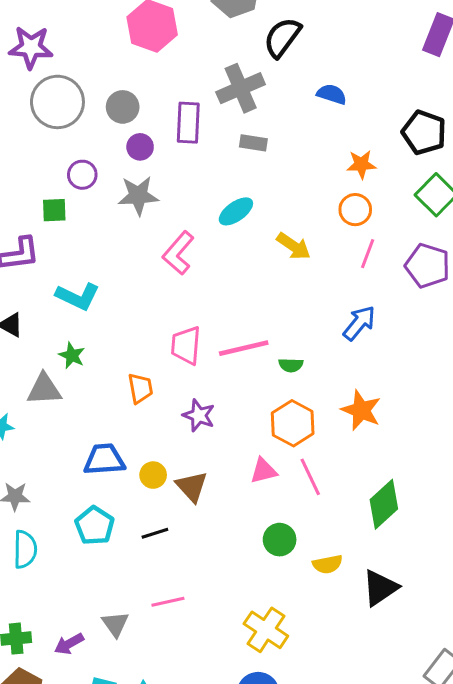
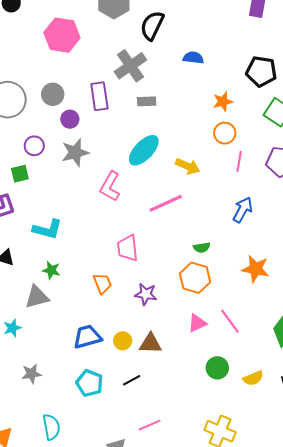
cyan ellipse: (236, 211) -> (144, 150), size x1.4
pink line: (244, 348) -> (166, 203), moved
orange hexagon: (293, 423) -> (195, 278), moved
brown triangle: (192, 487) -> (150, 343), turned -35
cyan semicircle: (25, 549) -> (51, 427), moved

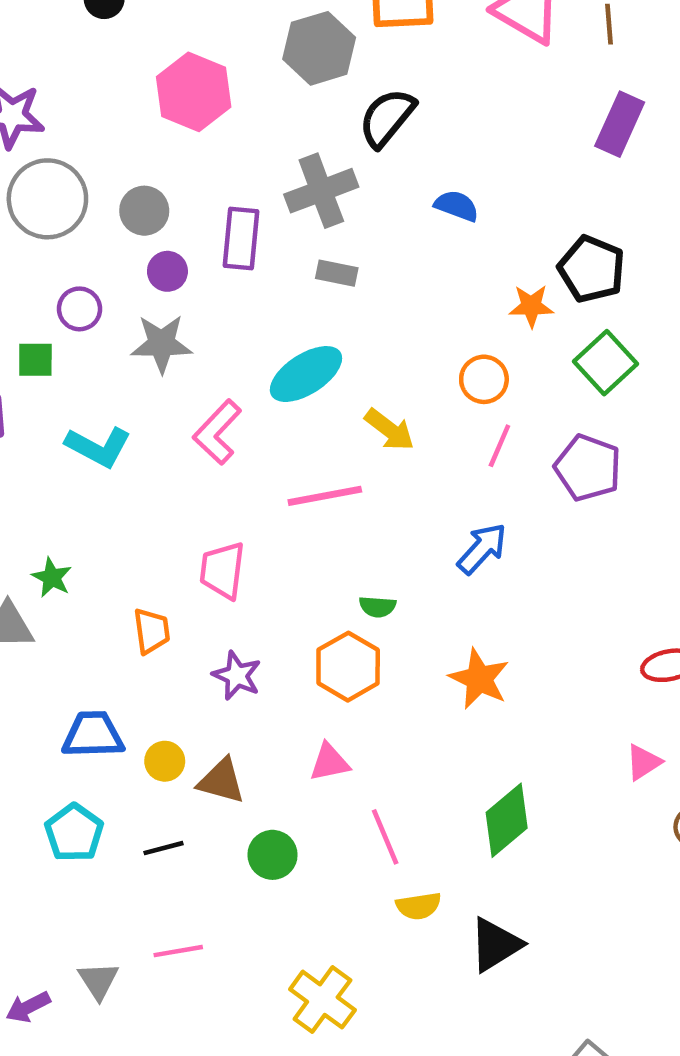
orange star: (223, 102) -> (531, 306), moved
cyan L-shape: (47, 229) -> (98, 447), moved
pink line: (230, 321) -> (385, 837), moved
green circle: (217, 368) -> (273, 855), moved

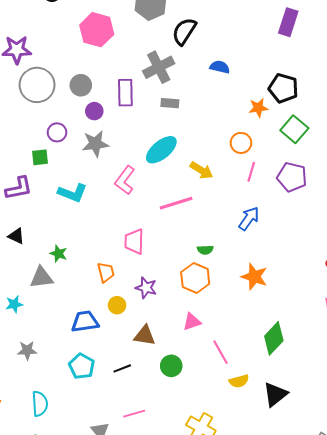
yellow circle: (165, 761) -> (117, 305), moved

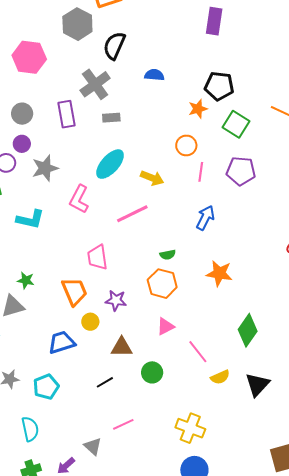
purple circle: (94, 111) -> (22, 144), moved
orange trapezoid: (106, 272) -> (74, 291), size x1.4
cyan pentagon: (82, 366) -> (46, 387), moved, turned 30

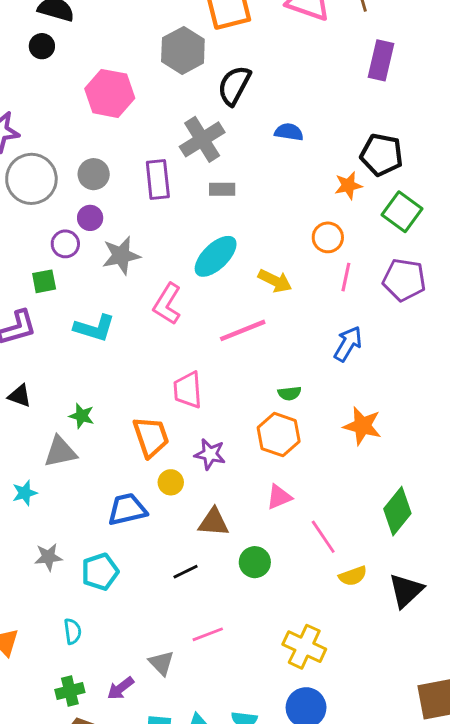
cyan semicircle: (30, 429) -> (73, 631), size x0.7

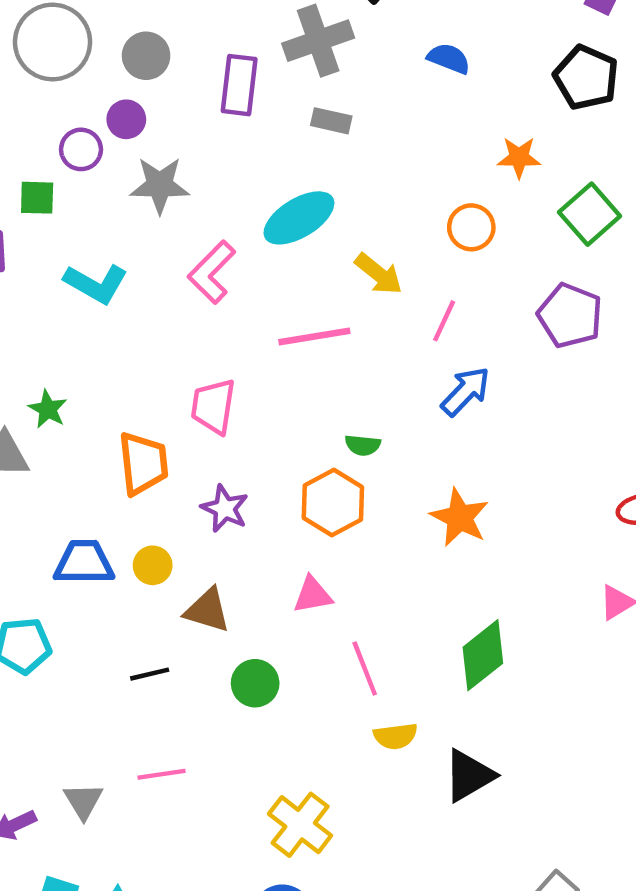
black pentagon: (382, 155) -> (586, 77), moved
pink line: (346, 277) -> (444, 321), moved
yellow circle: (171, 482) -> (153, 565), moved

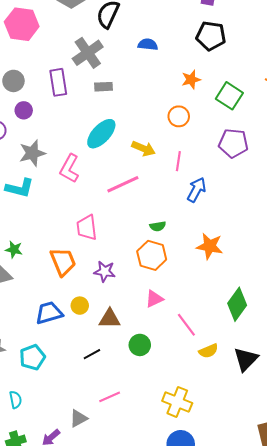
purple circle: (126, 119) -> (24, 110), moved
gray star: (160, 185) -> (32, 153), moved
gray triangle: (83, 801) -> (78, 418), turned 48

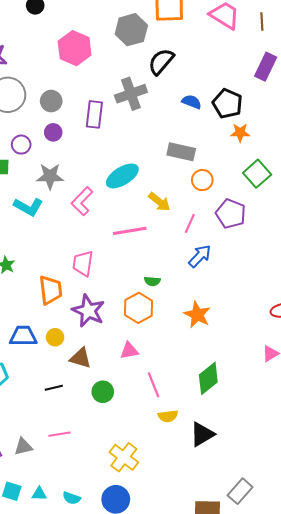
black pentagon: (211, 36) -> (227, 104), moved
orange star: (191, 80) -> (240, 133), moved
gray rectangle: (103, 87) -> (181, 152), moved, size x1.5
purple pentagon: (233, 143) -> (231, 214), moved
purple star: (105, 271) -> (88, 311), size x1.5

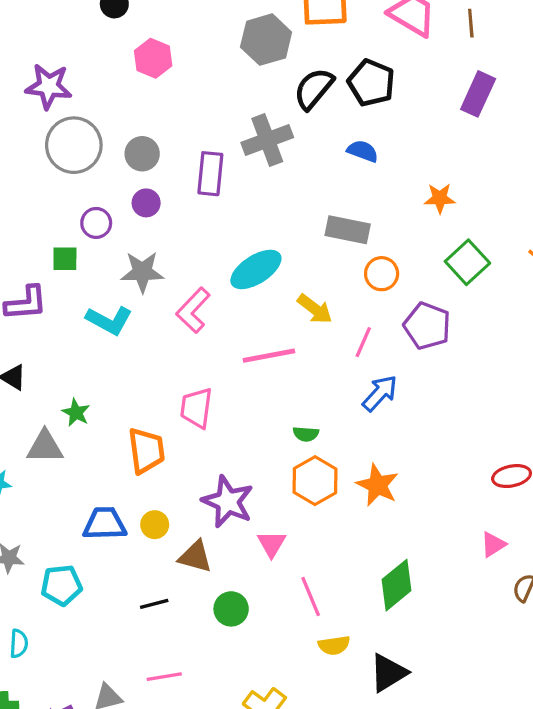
pink hexagon: (75, 48) -> (153, 58), moved, size x0.7
black pentagon: (227, 104) -> (371, 83), moved
orange hexagon: (139, 308) -> (315, 481), moved
purple star: (88, 311) -> (228, 502), moved
pink triangle: (129, 351) -> (272, 544), turned -48

